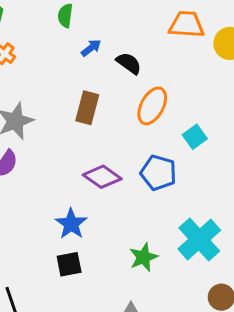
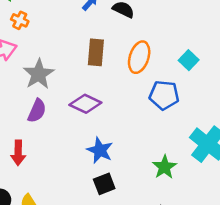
orange ellipse: (152, 106) -> (139, 57), moved
purple diamond: (102, 177) -> (85, 104), moved

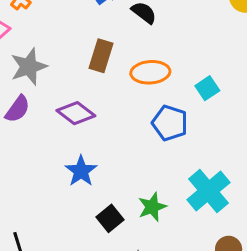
orange ellipse: (139, 57) -> (150, 72), turned 56
black square: (104, 184) -> (110, 218), moved, turned -30

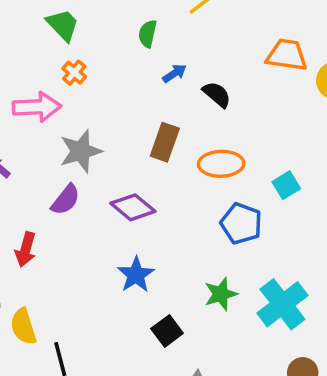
green star: (152, 207) -> (221, 294), moved

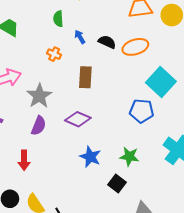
orange cross: (74, 73) -> (54, 54), moved
blue arrow: (174, 73) -> (80, 37), turned -72
orange ellipse: (221, 164) -> (135, 47), moved
cyan square: (286, 185) -> (161, 82), size x1.8
green star: (221, 294) -> (129, 156), moved, turned -30

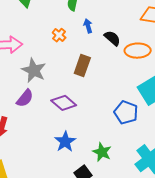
gray star: (39, 96) -> (34, 70), turned -30

